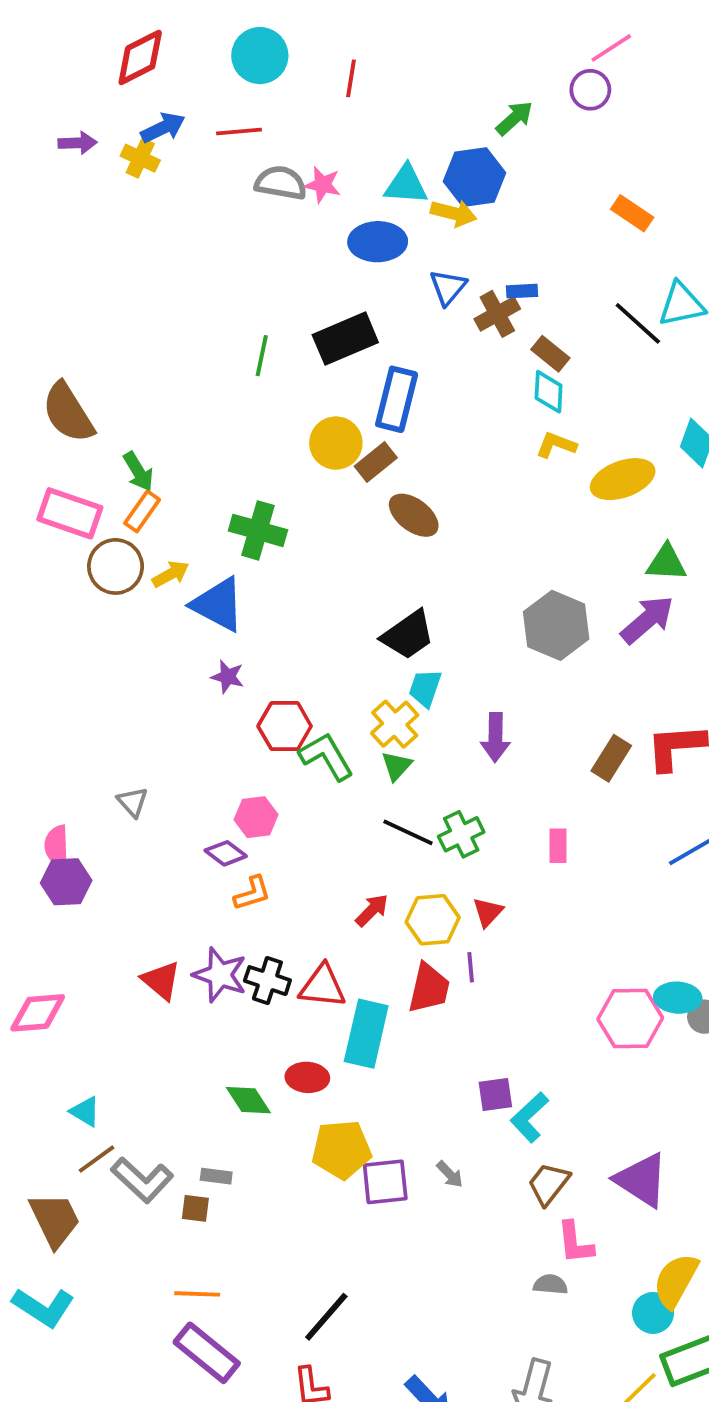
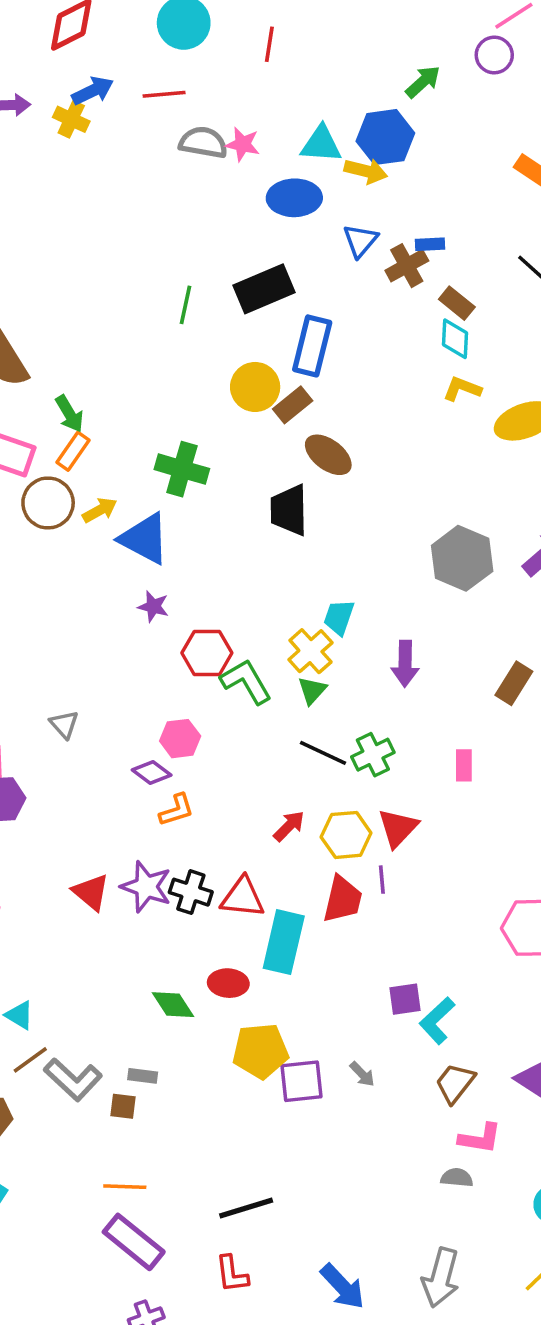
black trapezoid: (408, 635) -> (289, 510), moved, turned 124
red triangle: (488, 912) -> (398, 828), size x1.4
pink L-shape: (575, 1243) -> (480, 1138), turned -75
black line: (326, 1317) -> (246, 1208), turned 32

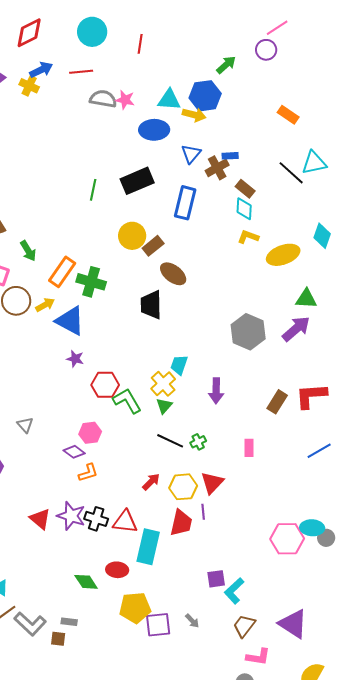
blue rectangle: (312, 346) -> (185, 203), moved
orange rectangle: (73, 451) -> (62, 272), moved, size x1.4
green cross: (373, 755) -> (198, 442), size x0.7

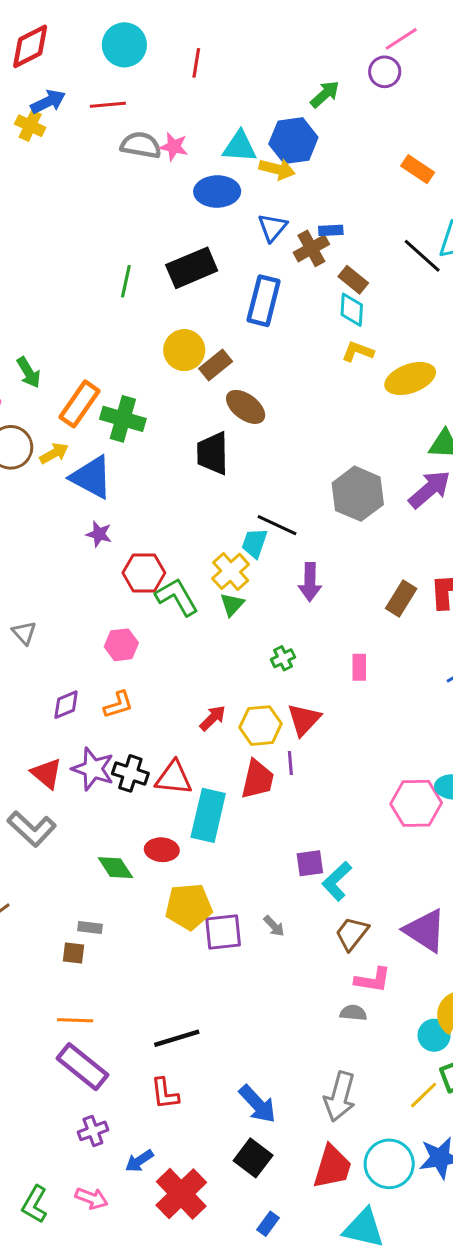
black line: (170, 441) -> (277, 525), moved
purple diamond: (74, 452) -> (66, 705), moved, turned -60
gray L-shape: (30, 624) -> (32, 829), moved

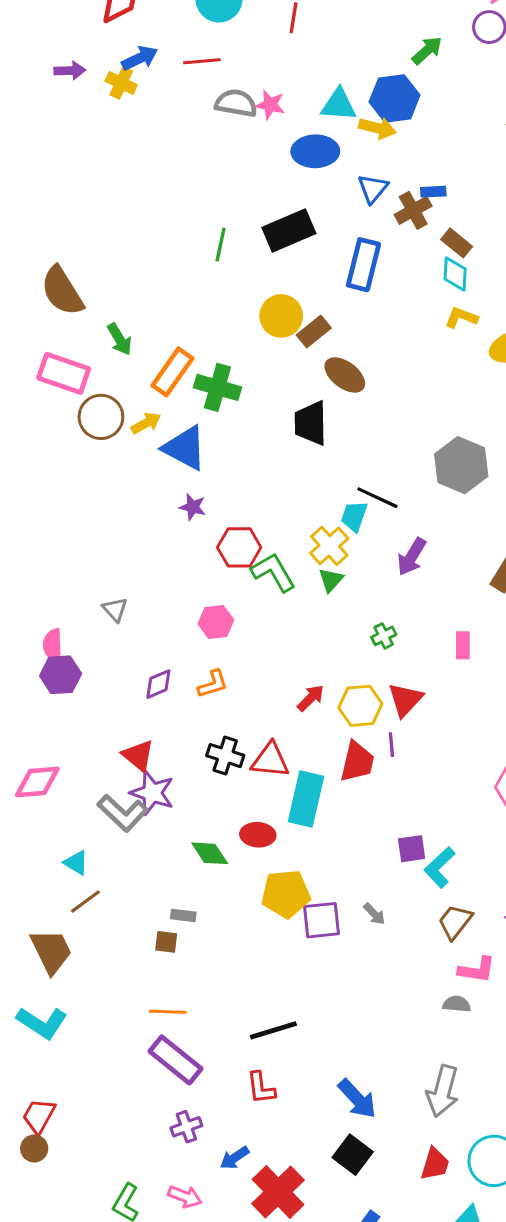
purple arrow: (310, 582) -> (412, 557), turned 30
purple star: (93, 769) -> (152, 793), moved
red trapezoid: (332, 1167) -> (435, 1164), size x0.7

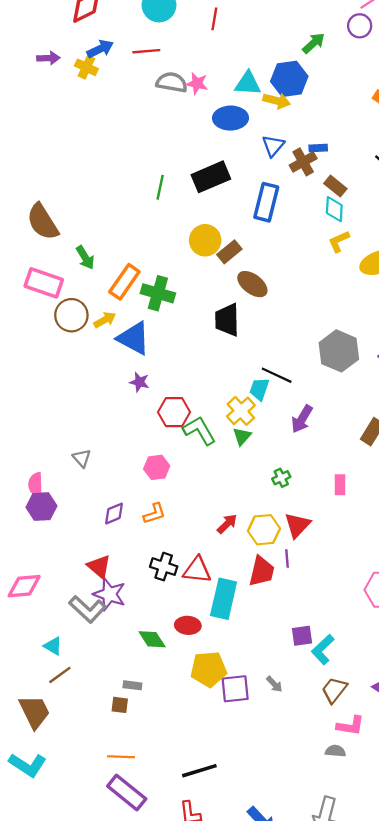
yellow L-shape: (461, 318) -> (339, 241), turned -45

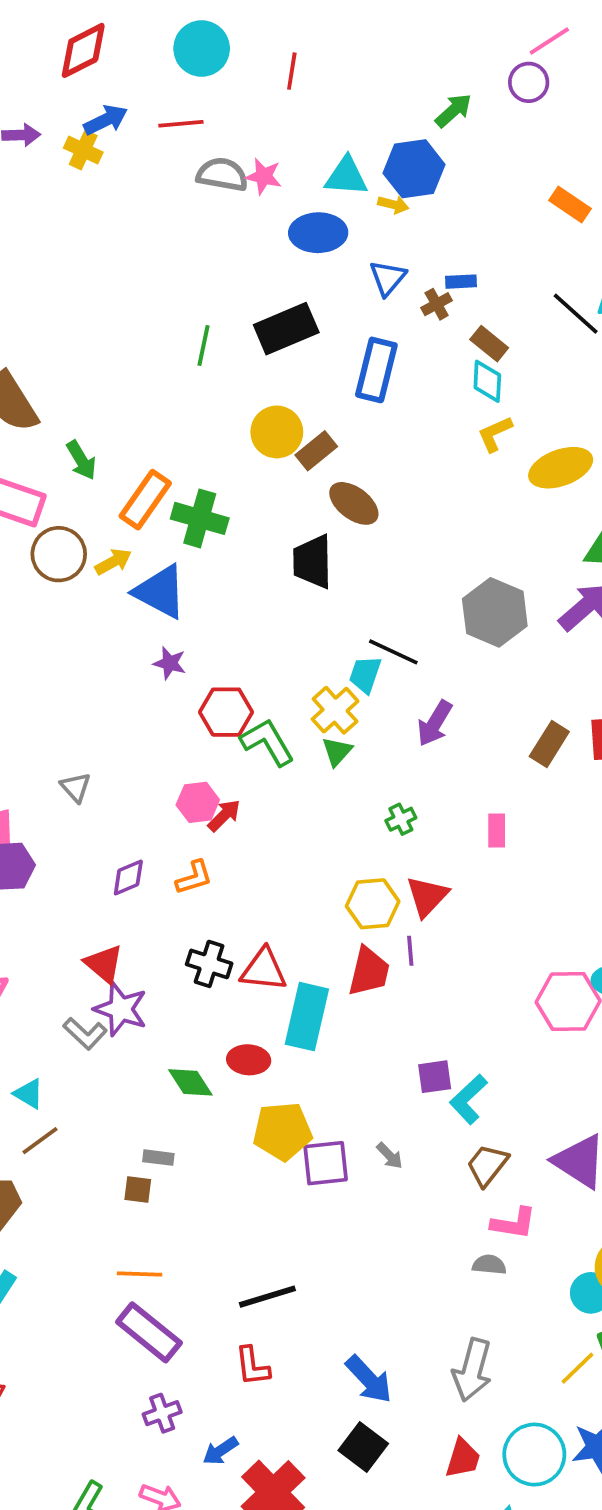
yellow arrow: (277, 101) -> (393, 205), size x0.7
brown cross: (303, 162) -> (437, 304), size x0.7
red arrow: (227, 524) -> (224, 815), moved
gray L-shape: (88, 609) -> (85, 1033), size x0.7

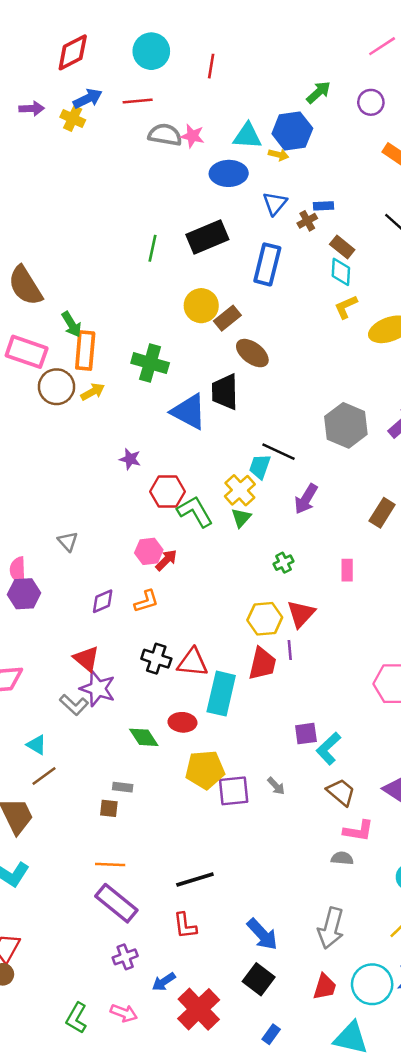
purple circle: (529, 82) -> (371, 102), moved
orange rectangle: (145, 500) -> (85, 351), moved, turned -30
blue triangle: (160, 592) -> (189, 412), moved
brown trapezoid: (487, 1165) -> (341, 792), turned 92

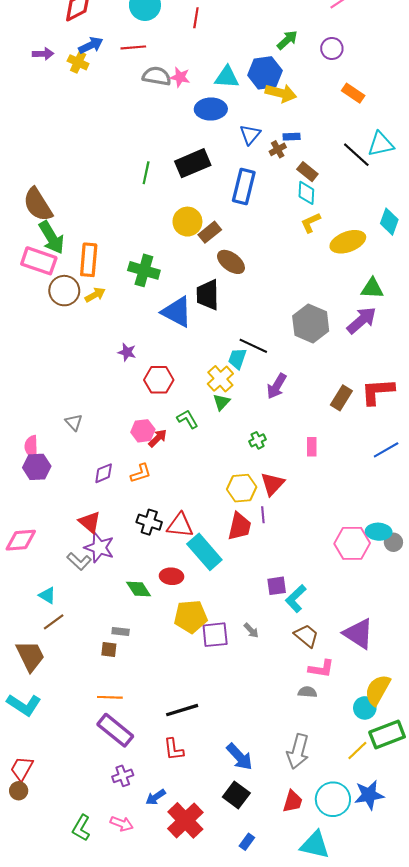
yellow arrow: (279, 155) -> (281, 93), moved, size x1.8
green arrow: (71, 324) -> (52, 238), moved, size x1.5
green L-shape: (195, 511) -> (187, 419), moved, size x0.7
cyan rectangle: (221, 694) -> (204, 552), turned -54

